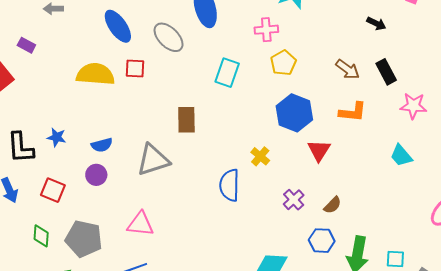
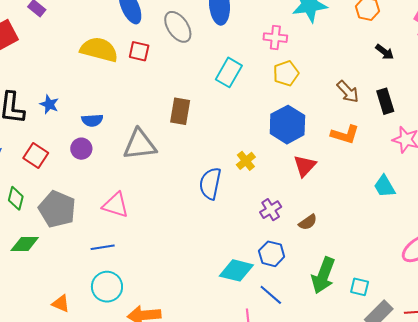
blue hexagon: (322, 241) -> (272, 254), moved

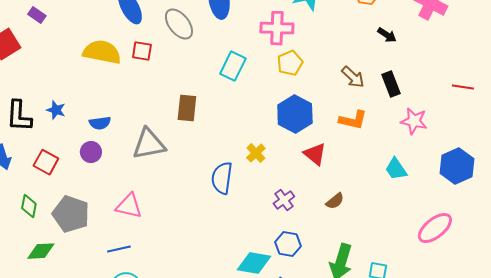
pink cross: (275, 38) -> (277, 28), size x1.4
red triangle: (305, 166) -> (315, 154), turned -30
brown semicircle: (308, 222) -> (335, 201), moved

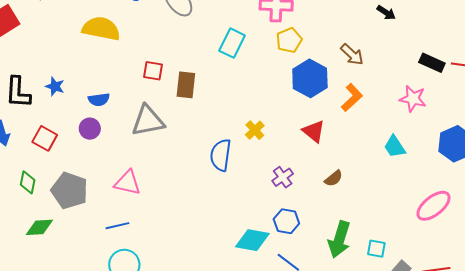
red square: (142, 51) -> (153, 71), moved
black rectangle: (391, 84) -> (432, 63), moved, turned -45
blue hexagon: (295, 114) -> (310, 78), moved
orange L-shape: (353, 120) -> (352, 97), turned -56

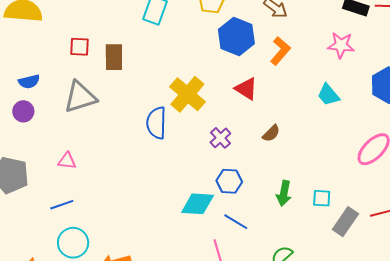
yellow cross: (255, 130) -> (187, 94), size x1.8
pink triangle: (128, 183) -> (67, 161), size x0.7
green arrow: (339, 239) -> (284, 193), size x0.7

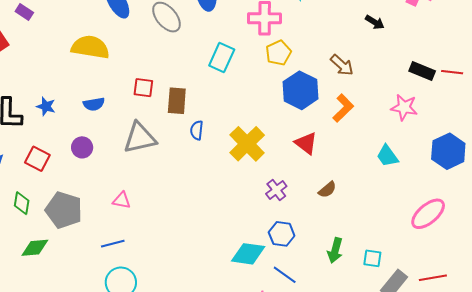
blue semicircle: (29, 82) -> (94, 104), moved
blue semicircle: (156, 123) -> (197, 130), moved, size x0.6

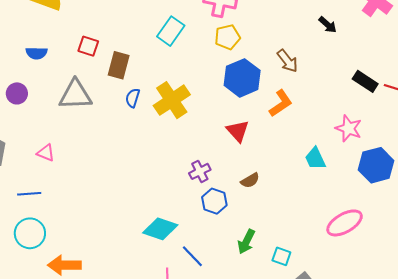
pink star: (404, 107) -> (349, 128), moved
yellow cross: (247, 144) -> (172, 100), moved
blue hexagon: (282, 234) -> (214, 201), moved

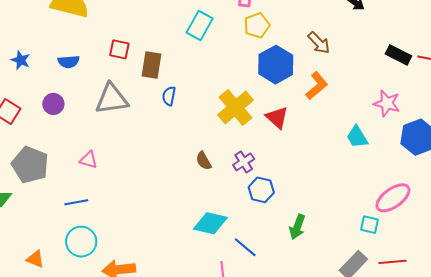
yellow cross: (172, 100) -> (235, 107), moved
brown semicircle: (250, 180) -> (204, 161), moved, turned 96
cyan square: (281, 256) -> (370, 225), moved

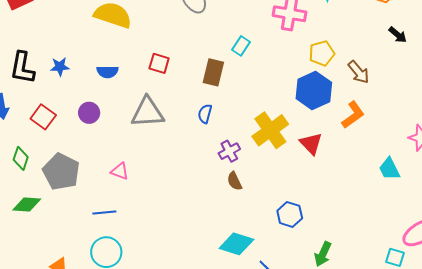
cyan rectangle: (200, 25) -> (241, 46), size x0.7
yellow pentagon: (257, 25) -> (322, 53), moved
blue star: (21, 60) -> (60, 67), turned -30
brown rectangle: (152, 65) -> (213, 72), moved
purple cross: (244, 162) -> (229, 151), moved

